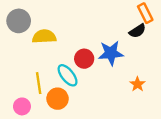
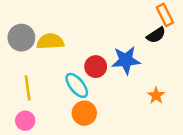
gray circle: (19, 21) -> (21, 38), moved
yellow line: (39, 83) -> (28, 88), moved
orange circle: (58, 99) -> (84, 113), moved

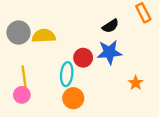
black semicircle: (156, 35) -> (110, 26), moved
cyan ellipse: (77, 85) -> (67, 74), turned 45
pink circle: (25, 121) -> (22, 95), moved

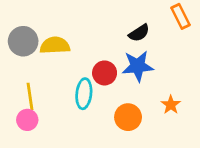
orange circle: (73, 98) -> (128, 117), moved

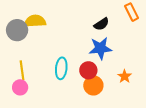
yellow semicircle: (55, 45) -> (35, 21), moved
red circle: (105, 73) -> (88, 70), moved

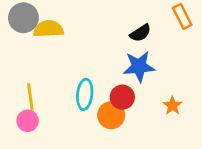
gray circle: (17, 30) -> (23, 18), moved
orange circle: (93, 85) -> (111, 115), moved

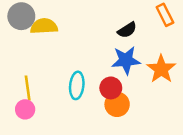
orange star: (172, 105) -> (161, 69), moved, size x1.6
orange circle: (111, 115) -> (117, 104), moved

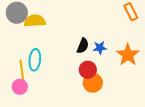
black semicircle: (127, 30) -> (83, 46), moved, turned -35
blue star: (126, 60) -> (100, 48), size x0.6
cyan ellipse: (77, 85) -> (35, 60), moved

